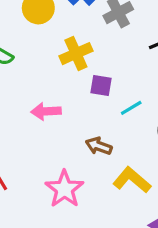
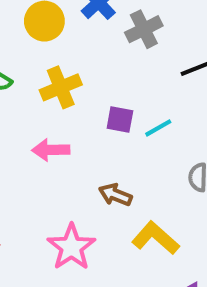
yellow cross: (76, 54) -> (61, 87), moved
cyan line: (131, 108) -> (158, 128), moved

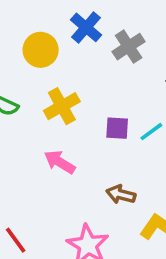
pink arrow: (51, 150) -> (60, 162), turned 40

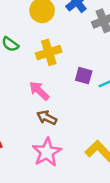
brown arrow: (121, 194) -> (47, 118), moved

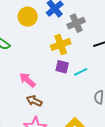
yellow cross: (49, 52) -> (61, 45), moved

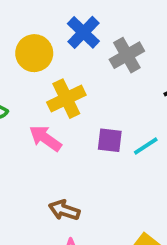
yellow cross: (61, 45) -> (66, 99), moved
pink arrow: (27, 80) -> (45, 138), moved

